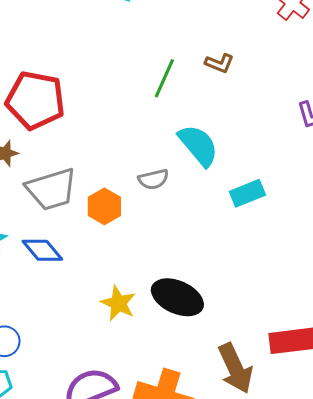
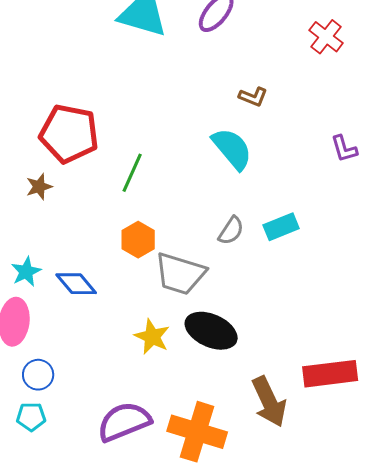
green line: (164, 78) -> (132, 173), moved
cyan semicircle: (198, 145) -> (232, 149), moved
gray semicircle: (153, 179) -> (231, 231), moved, turned -44
gray trapezoid: (51, 189) -> (180, 274), moved, turned 34

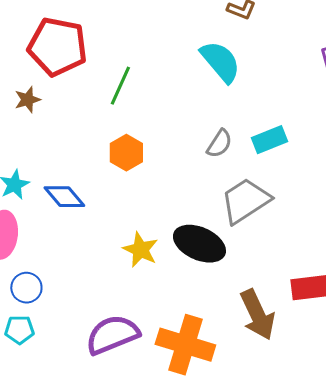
gray trapezoid: (180, 274) -> (245, 201), moved, turned 130

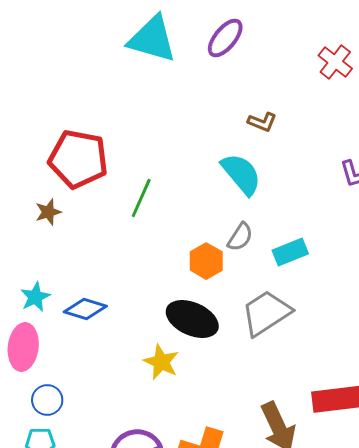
gray semicircle: (219, 144) -> (240, 237), moved
orange hexagon: (126, 153) -> (206, 261), moved
blue diamond: (64, 197) -> (85, 309), turned -33
black ellipse: (199, 244) -> (192, 319), moved

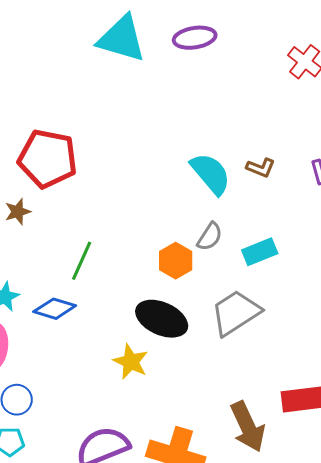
purple ellipse: (225, 38) -> (195, 38), turned 42
brown L-shape: (262, 122) -> (261, 168), moved
green line: (141, 198) -> (82, 261), moved

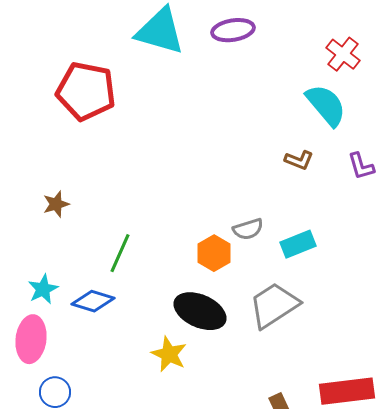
red pentagon: (48, 159) -> (86, 91), moved
cyan semicircle: (211, 174) -> (326, 105), moved
gray semicircle: (210, 237) -> (248, 229), turned 40

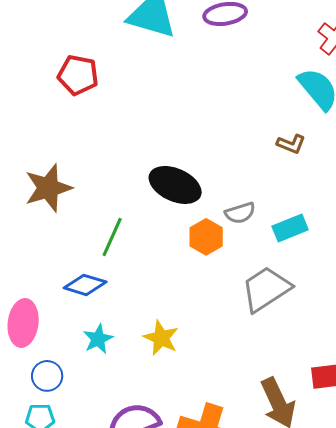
red pentagon: (86, 91) -> (78, 75), size x0.7
brown star: (56, 204) -> (48, 188), size x1.8
cyan star: (43, 289) -> (98, 339), moved
black ellipse: (200, 311) -> (175, 185), moved

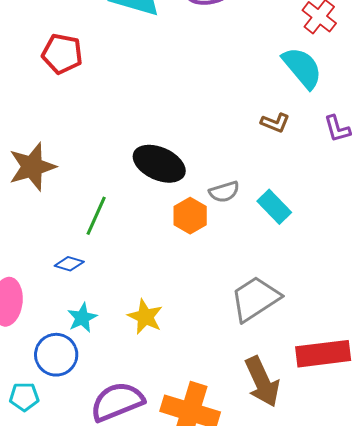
cyan rectangle: (290, 228) -> (274, 207), turned 68
blue diamond: (85, 285) -> (69, 264), size x0.7
gray trapezoid: (266, 289) -> (255, 299), moved
blue circle: (47, 376) -> (56, 355), moved, size x1.4

